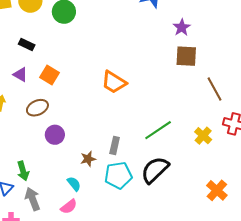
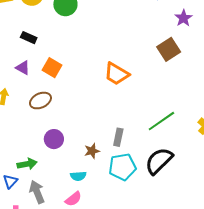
brown square: (186, 56) -> (169, 49), moved, turned -35
purple circle: (55, 135) -> (54, 139), moved
green arrow: (23, 171) -> (27, 164), turned -84
cyan semicircle: (74, 184) -> (78, 176), turned 126

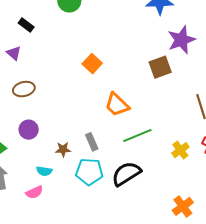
purple star: (184, 18) -> (181, 40), size x1.6
orange square: (52, 68) -> (92, 64), moved
orange trapezoid: (117, 74) -> (117, 105), moved
gray rectangle: (118, 137) -> (92, 142), turned -48

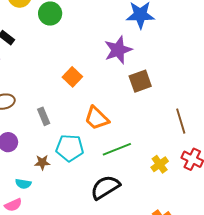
purple star: (181, 40) -> (118, 50), moved
gray rectangle: (92, 142) -> (44, 116), moved
cyan pentagon: (89, 172) -> (70, 148), moved

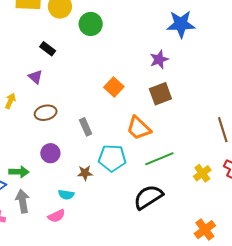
purple star: (118, 50) -> (159, 59), size x0.7
brown square: (140, 81) -> (160, 94), moved

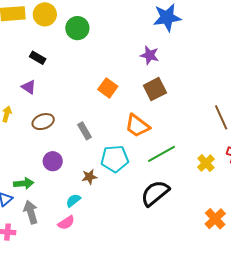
purple star: (159, 59) -> (150, 55), turned -30
cyan semicircle: (66, 195) -> (73, 200), turned 140

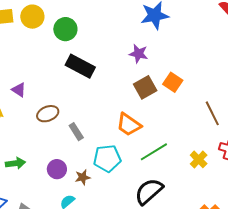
black rectangle: (38, 58) -> (80, 66), moved, size x1.8
orange square: (108, 88) -> (173, 82), moved
brown ellipse: (43, 122) -> (48, 114), moved
purple circle: (53, 161) -> (57, 169), moved
green arrow: (24, 183) -> (15, 163), moved

